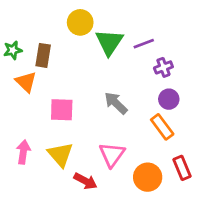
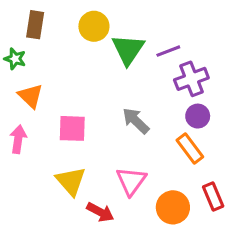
green star: (13, 50) -> (15, 59), turned 30
brown rectangle: (43, 55) -> (35, 25), moved
purple cross: (163, 67) -> (191, 79), size x1.5
pink arrow: (23, 152) -> (18, 139), moved

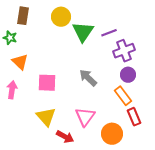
red rectangle: (213, 197) -> (134, 117), moved

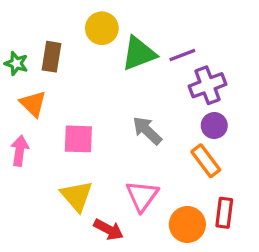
brown rectangle: (23, 16) -> (51, 57), moved
green triangle: (83, 32) -> (139, 53), turned 35
red rectangle: (134, 117) -> (224, 213), moved, turned 30

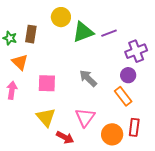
purple cross: (208, 85) -> (136, 51), moved

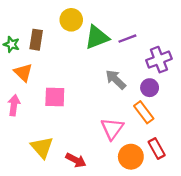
gray arrow: (88, 78) -> (116, 79), moved
yellow triangle: (46, 117) -> (42, 147), moved
pink triangle: (85, 117) -> (112, 129), moved
red rectangle: (134, 127) -> (157, 148), turned -36

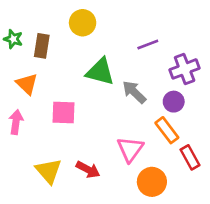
green triangle: (97, 37) -> (100, 72), moved, turned 36
green star: (12, 44) -> (13, 39), moved
red rectangle: (157, 148) -> (190, 157), moved
red arrow: (76, 160) -> (88, 170), moved

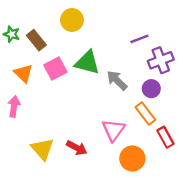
purple line: (148, 44) -> (139, 39), moved
brown rectangle: (42, 46) -> (36, 40), turned -48
pink square: (64, 112) -> (55, 69), moved, turned -30

